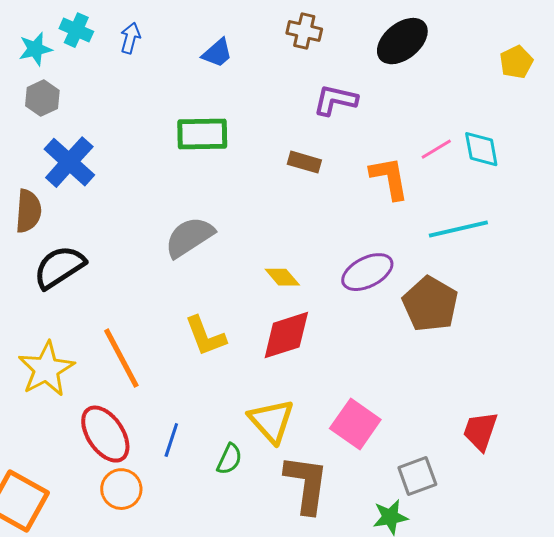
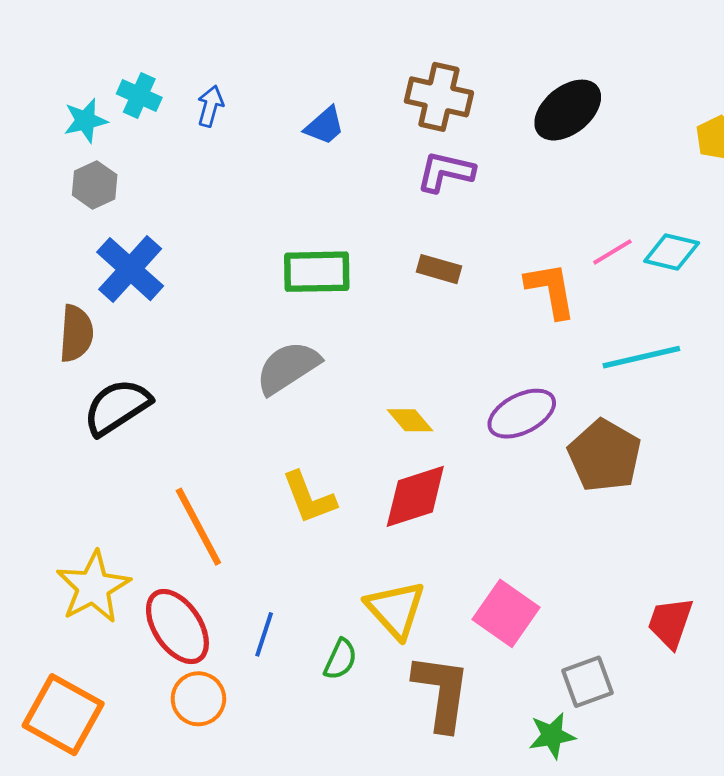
brown cross: (304, 31) -> (439, 97), size x1.4
purple L-shape: (335, 100) -> (446, 172), moved
green rectangle: (202, 134) -> (317, 272), moved
cyan diamond: (481, 149) -> (672, 252), turned -66
yellow star: (46, 369) -> (93, 587), moved

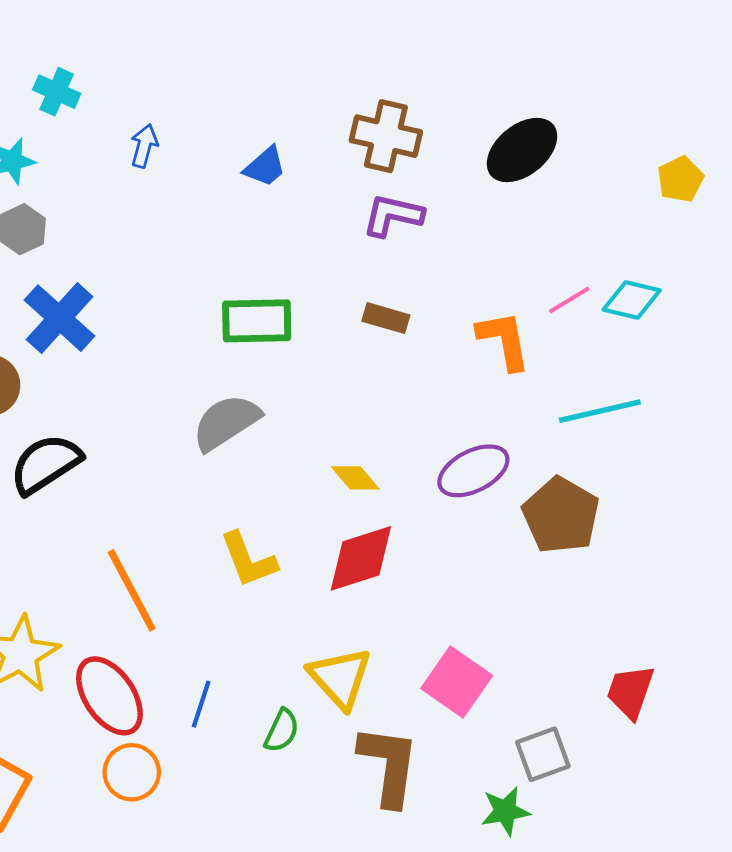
cyan cross: (139, 96) -> (57, 92), moved

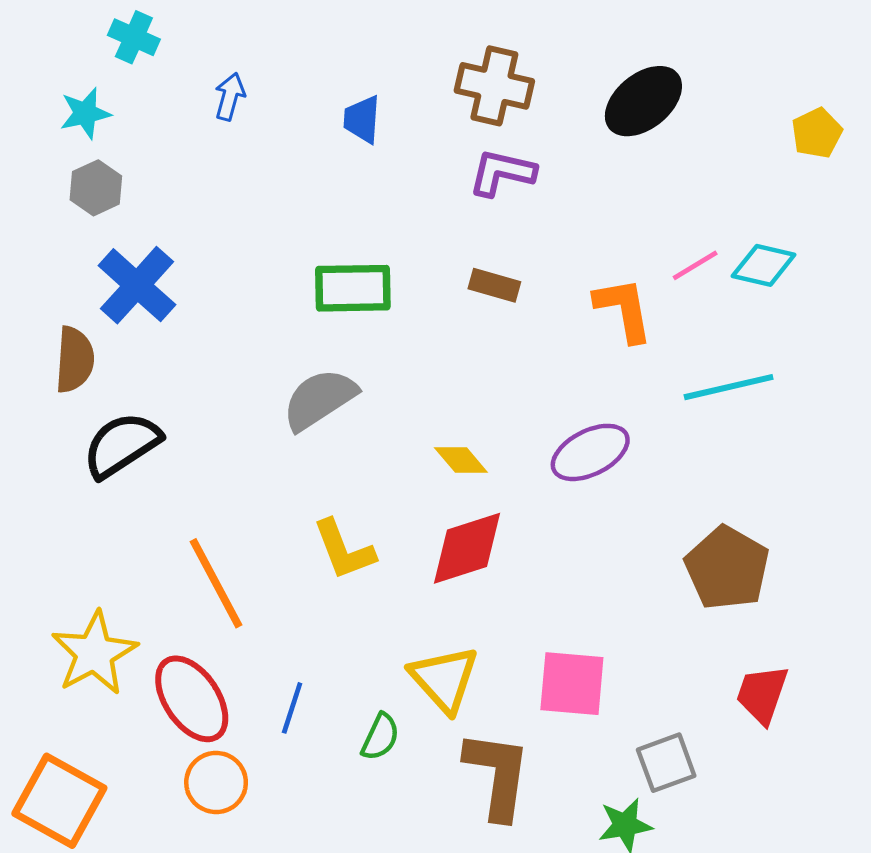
blue trapezoid: (265, 167) -> (362, 119), turned 135
brown pentagon: (561, 515) -> (727, 568), moved
pink square: (457, 682) -> (572, 684), turned -30

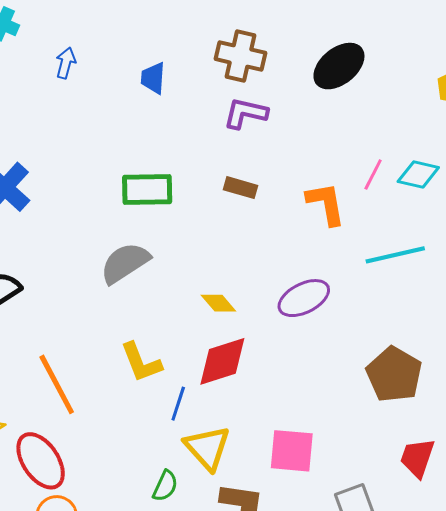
pink line: (695, 265) -> (373, 175), turned -32
blue line: (292, 708) -> (178, 404), moved

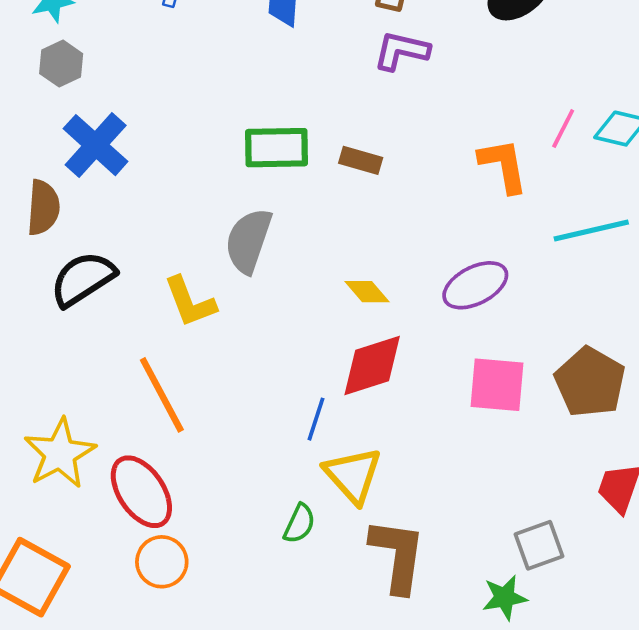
brown rectangle: (241, 188) -> (361, 160), moved
gray semicircle: (125, 263) -> (248, 241), turned -38
yellow L-shape: (141, 362) -> (190, 302), moved
pink square: (292, 451) -> (497, 385), moved

